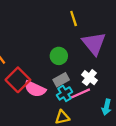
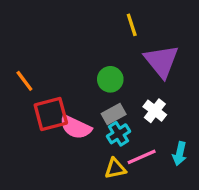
red square: (18, 80) -> (51, 114), turned 30
pink line: (80, 93) -> (142, 157), moved

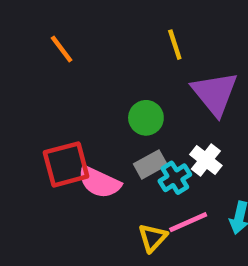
orange line: (24, 81) -> (62, 49), moved
cyan cross: (119, 134) -> (175, 178), moved
yellow triangle: (115, 168) -> (153, 238), turned -35

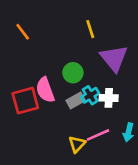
white cross: (206, 160) -> (109, 98), turned -36
cyan cross: (175, 178) -> (90, 95), moved
pink semicircle: (99, 182) -> (45, 90), moved, turned 45

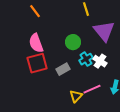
pink semicircle: (45, 90) -> (36, 43), moved
white cross: (109, 98) -> (100, 61), turned 32
gray rectangle: (76, 101) -> (63, 69), moved

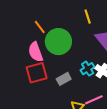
orange line: (35, 11) -> (40, 27), moved
green circle: (73, 42) -> (58, 42), moved, size x1.6

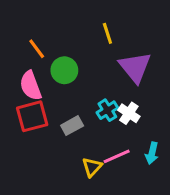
green circle: (58, 42) -> (64, 70), size x0.7

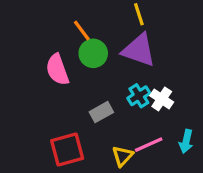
orange line: (37, 49) -> (82, 31), moved
purple triangle: (135, 67) -> (139, 50), moved, turned -32
red square: (32, 116) -> (67, 150), moved

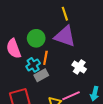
orange line: (82, 31) -> (45, 58), moved, turned 48
cyan cross: (139, 96) -> (33, 65), moved

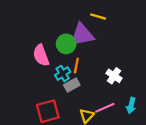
yellow line: (65, 14) -> (98, 17), turned -56
purple triangle: (65, 36) -> (82, 35), moved, turned -30

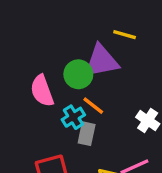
orange line: (76, 66) -> (93, 106), turned -63
gray rectangle: (72, 85) -> (87, 134), turned -49

